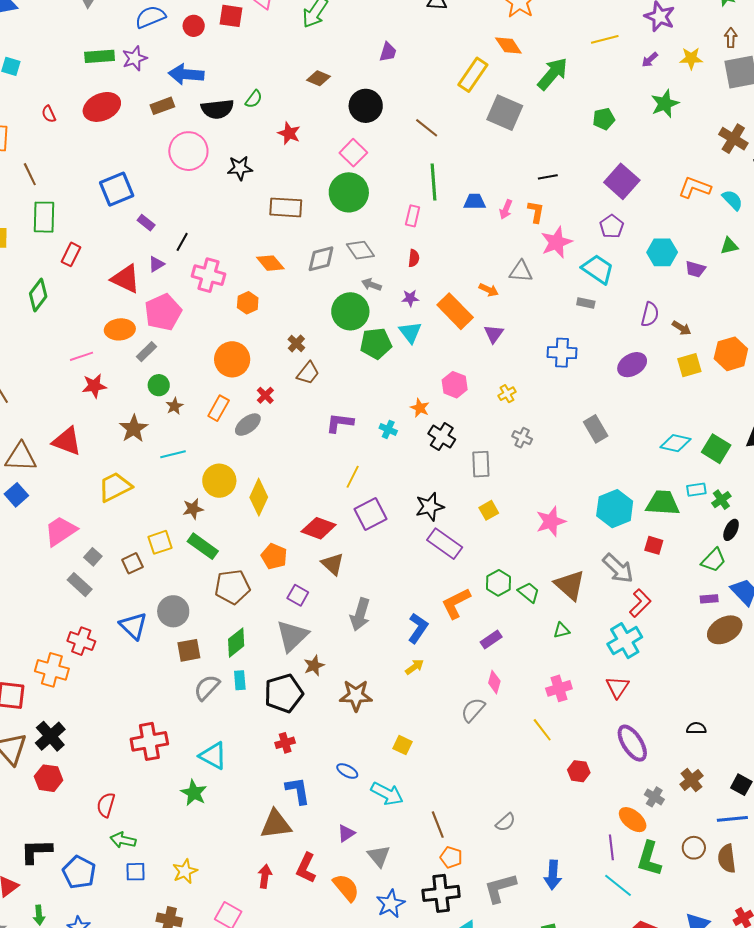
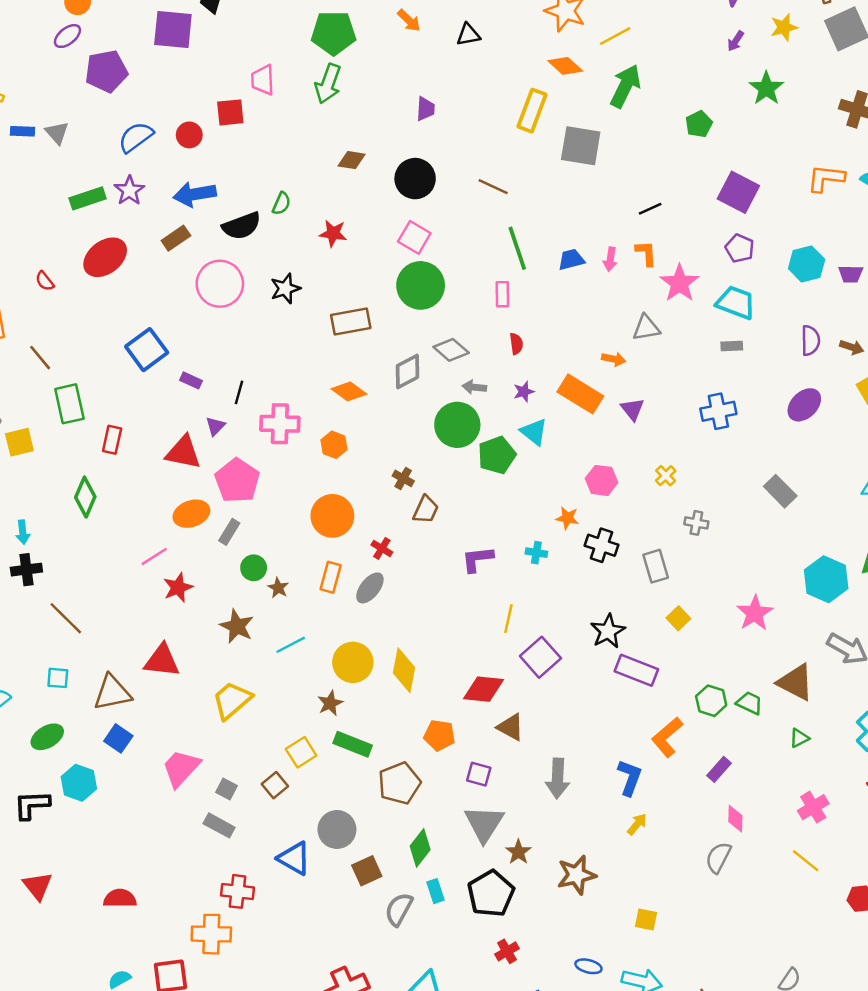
yellow line: (605, 39) -> (615, 36), moved

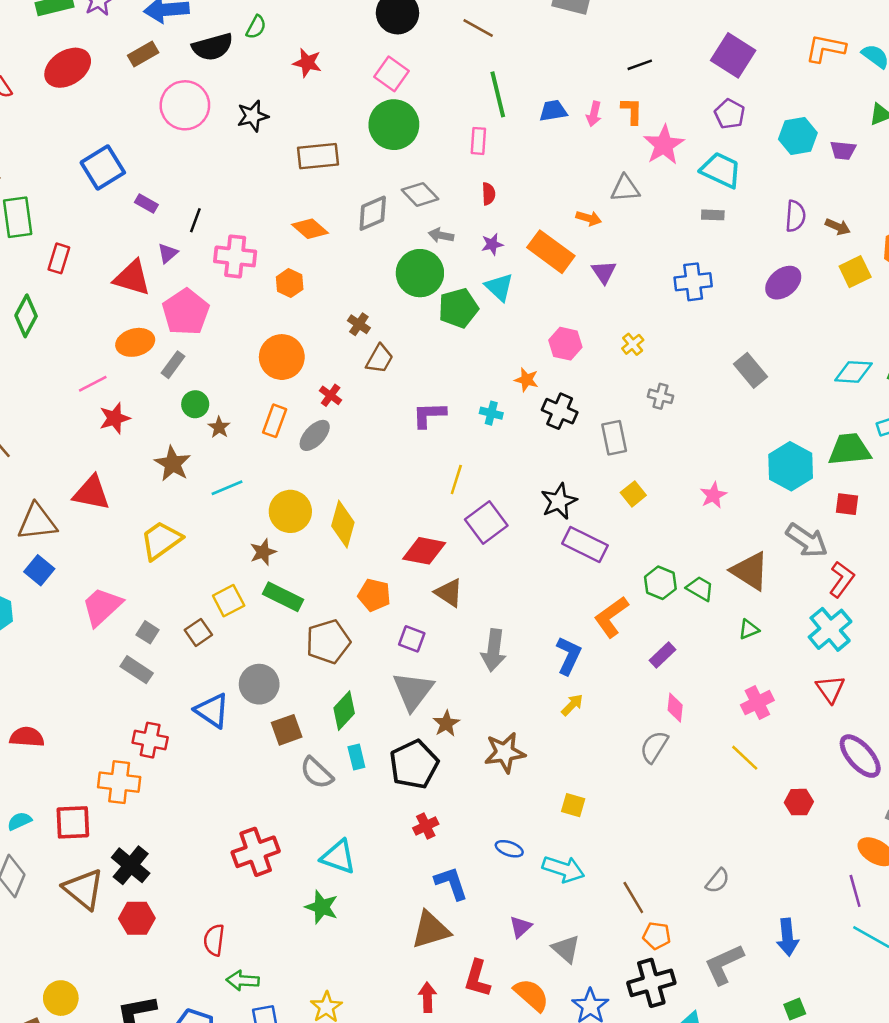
pink star: (755, 613) -> (713, 495), size x0.7
gray semicircle: (399, 909) -> (317, 773), turned -80

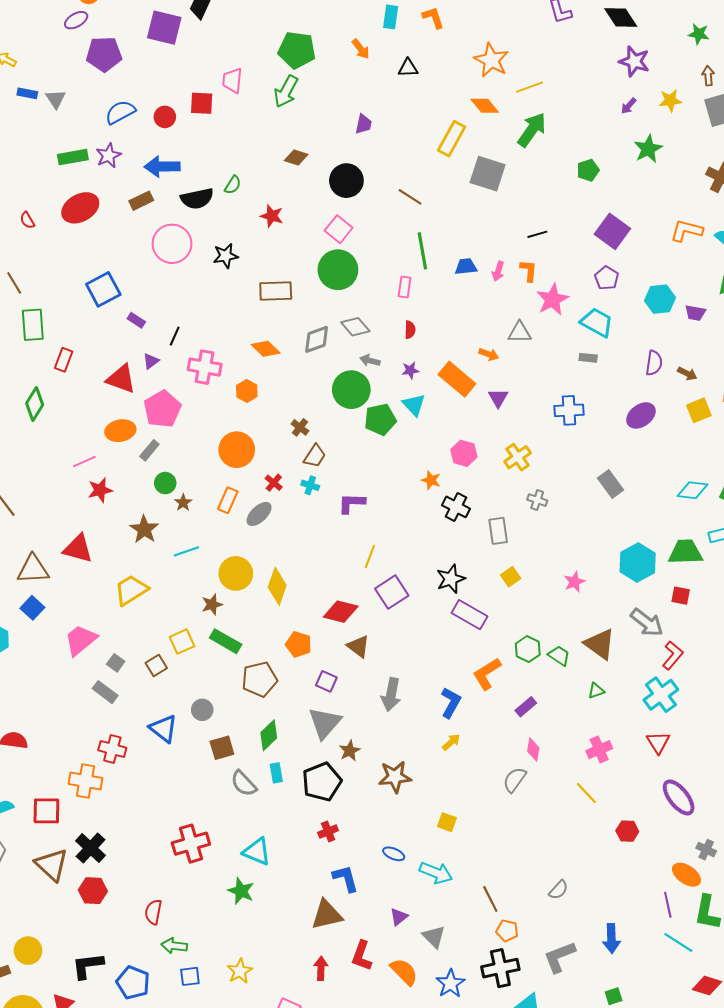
yellow cross: (633, 344) -> (518, 457), size x1.5
cyan cross: (491, 413) -> (310, 485), moved
gray circle: (259, 684) -> (202, 710), size x0.7

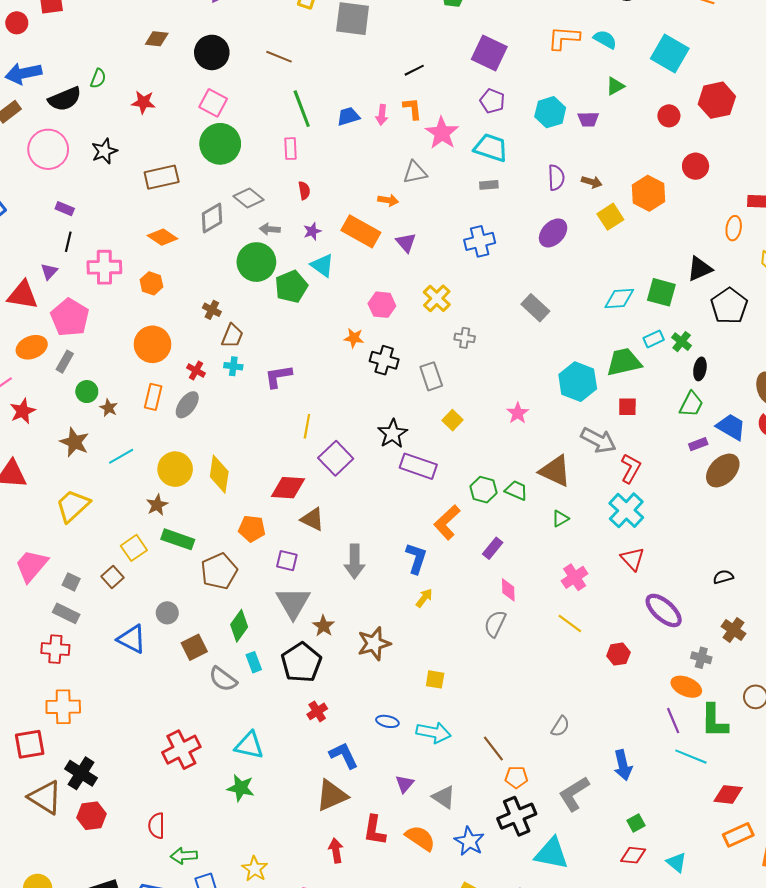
purple rectangle: (136, 320) -> (65, 209), moved
red cross: (112, 749) -> (55, 649), moved

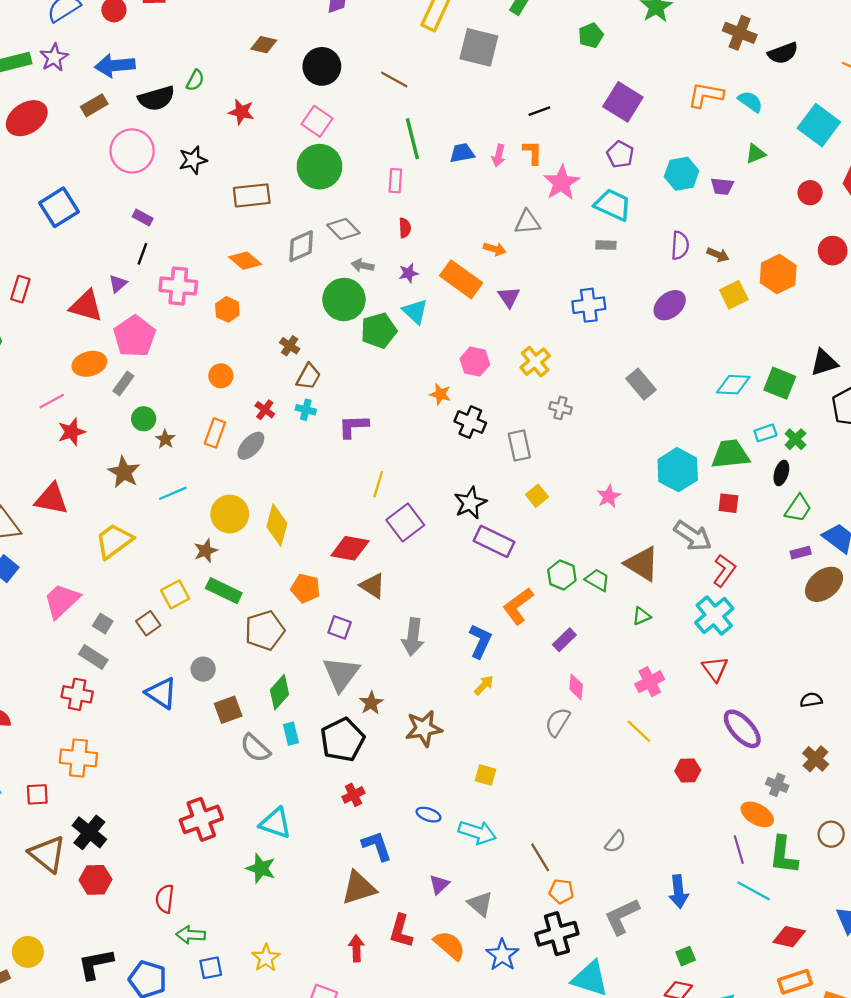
orange circle: (152, 344) -> (221, 376), size x0.6
black ellipse: (700, 369) -> (781, 473), moved
red square: (30, 744) -> (37, 794), size x0.7

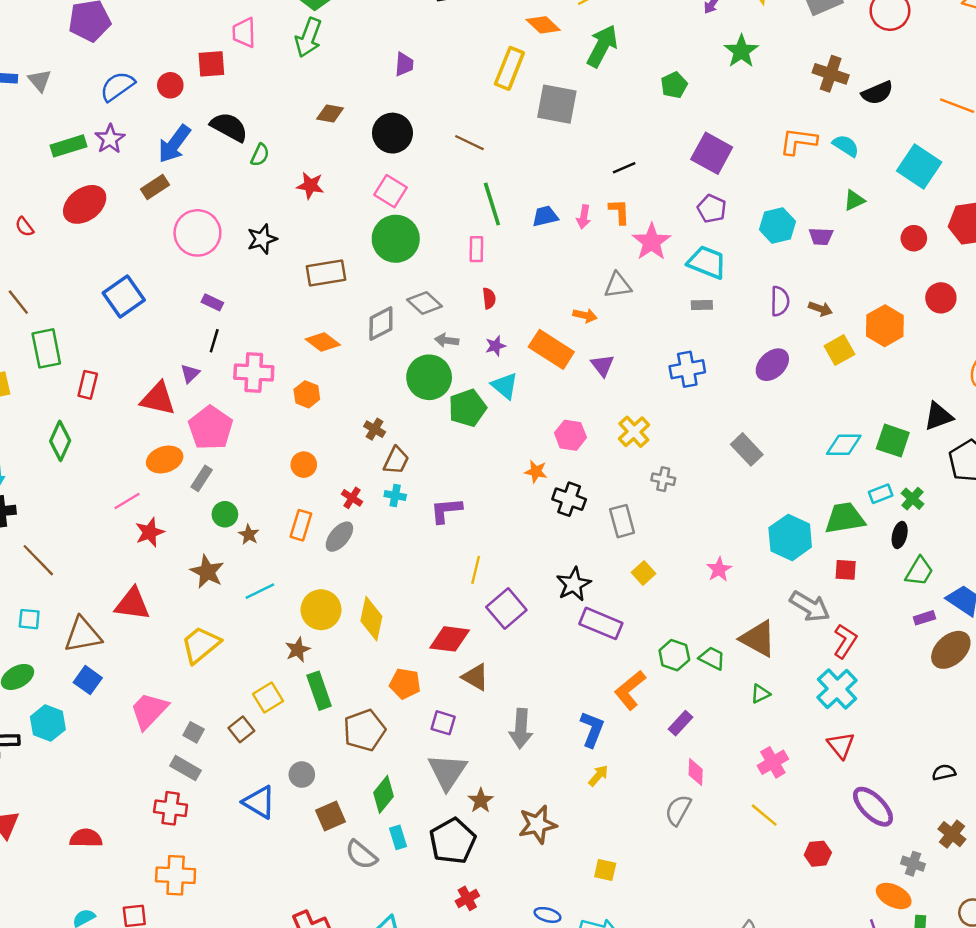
blue arrow: (115, 65) -> (174, 144), turned -45
black semicircle: (156, 98) -> (229, 127), moved, turned -132
green rectangle: (224, 591) -> (319, 691), turned 48

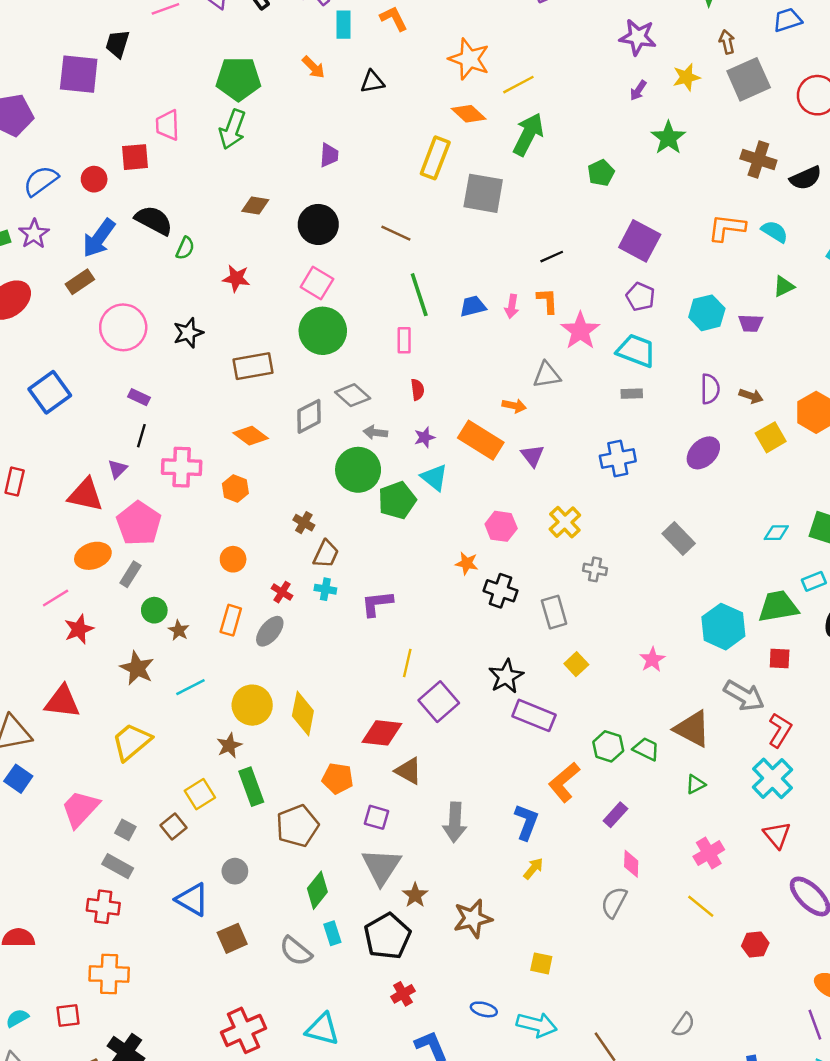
cyan diamond: (844, 445) -> (776, 533), size x0.7
brown square: (331, 816) -> (232, 938), moved

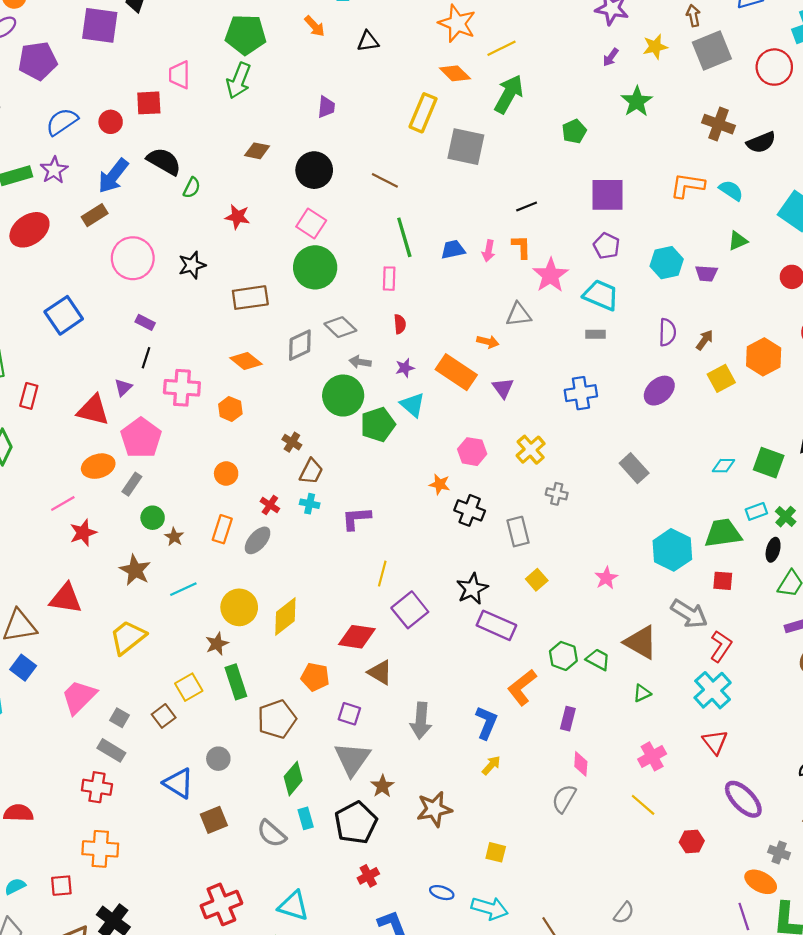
purple square: (640, 241) -> (607, 195), turned -30
brown arrow: (751, 396) -> (705, 340), turned -75
yellow diamond: (303, 713) -> (285, 617), turned 39
purple rectangle: (615, 815) -> (568, 719), turned -30

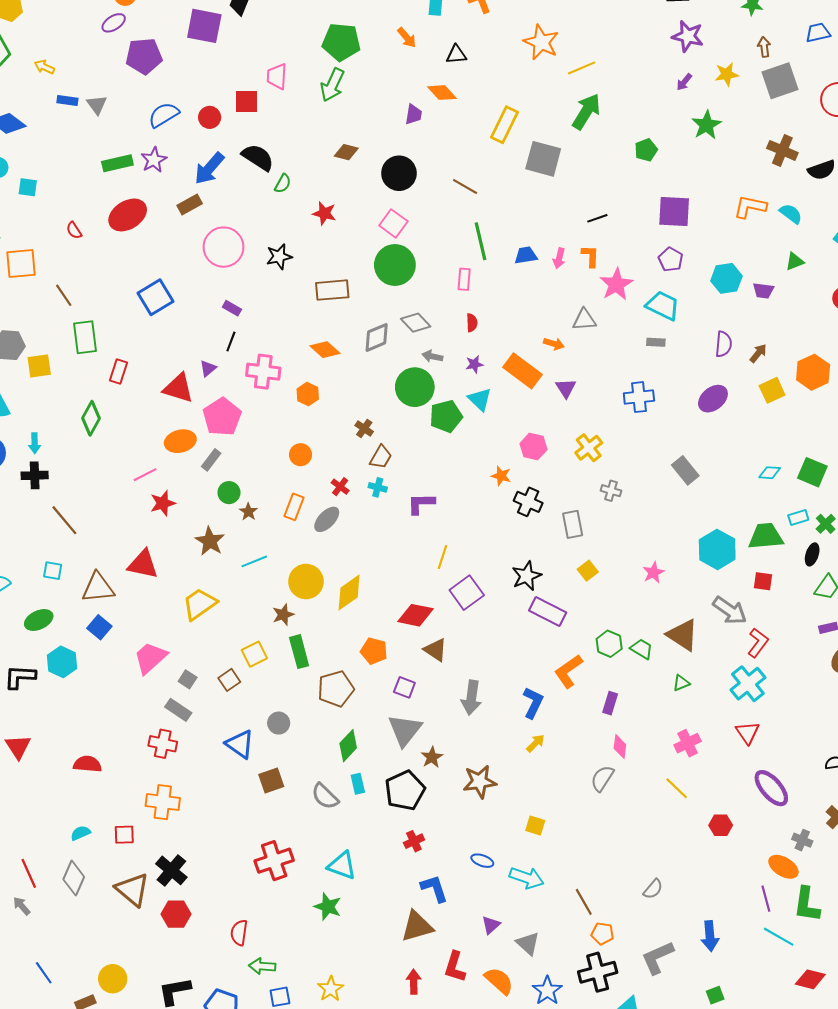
orange diamond: (455, 73) -> (442, 93), moved

